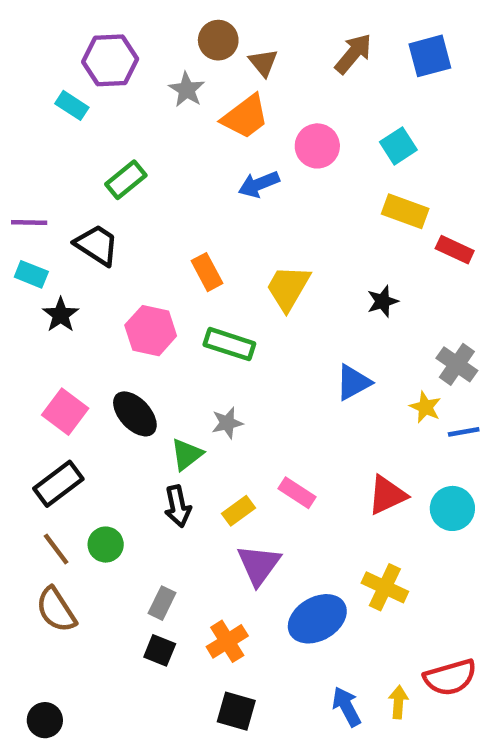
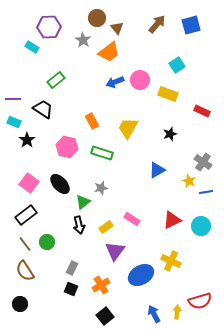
pink circle: (317, 146) -> (140, 80), moved
yellow rectangle: (405, 211) -> (168, 94), moved
black square: (236, 711) -> (105, 316), turned 36
black circle: (45, 720) -> (20, 304), moved

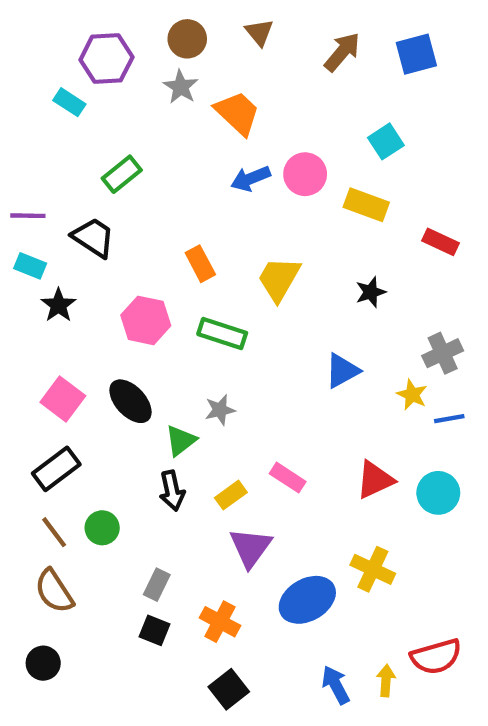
brown circle: (97, 18) -> (187, 39), moved
brown triangle: (117, 28) -> (259, 32), moved
orange trapezoid: (109, 52) -> (237, 113), turned -100
gray cross: (203, 162) -> (443, 353), turned 30
orange cross: (101, 285) -> (220, 622), turned -30

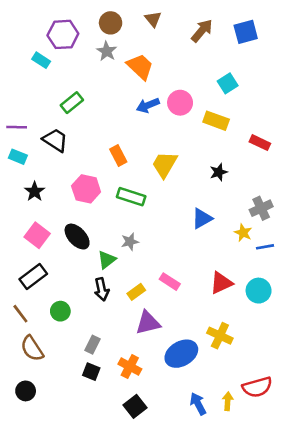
black star: (58, 305) -> (35, 191), moved
brown line: (54, 532) -> (20, 314), moved
purple triangle: (251, 547) -> (148, 323), turned 40

